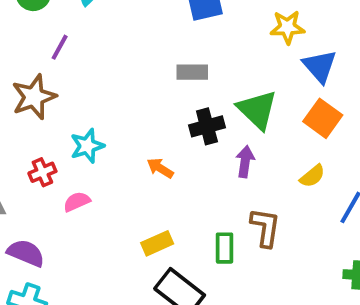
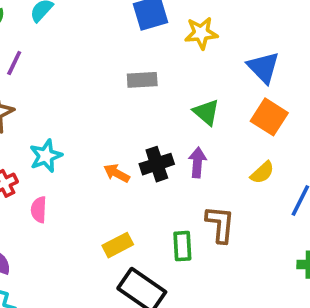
yellow star: (287, 27) -> (201, 33), moved
green triangle: (257, 110) -> (206, 112), size x0.7
black cross: (207, 126) -> (157, 164), moved
pink semicircle: (77, 202) -> (39, 210), turned -60

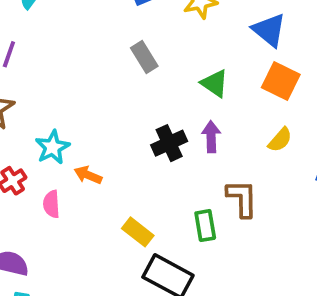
gray rectangle: (142, 80) -> (144, 57), turned 68
orange arrow: (117, 173) -> (88, 175), moved
yellow rectangle: (118, 245) -> (138, 232), turned 72

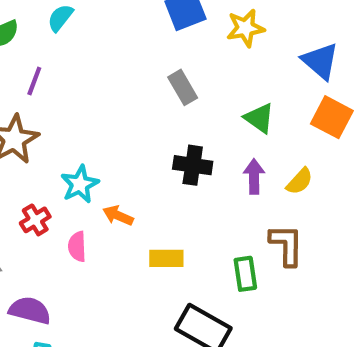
yellow semicircle: (280, 140) -> (300, 181), moved
black cross: (169, 143) -> (193, 165), moved, turned 32
yellow rectangle: (138, 232) -> (166, 258), moved, turned -40

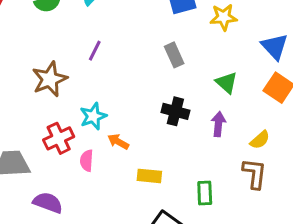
purple line: (34, 81) -> (95, 51), moved
yellow semicircle: (300, 181) -> (260, 140), moved
red cross: (35, 220) -> (59, 138), size x1.4
brown L-shape: (286, 245) -> (255, 174), moved

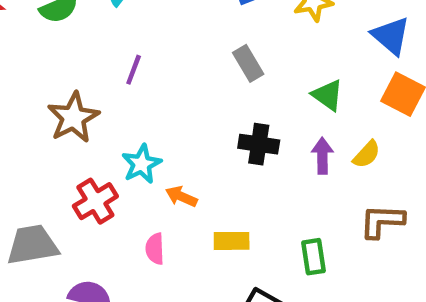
yellow semicircle: (260, 140) -> (367, 154), moved
pink semicircle: (87, 161) -> (155, 249), moved
brown L-shape: (255, 174) -> (382, 221), turned -88

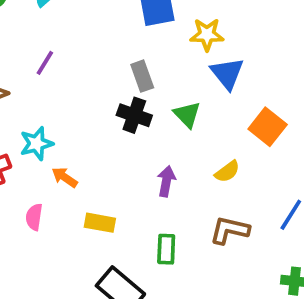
blue triangle: (391, 36) -> (227, 73), moved
green triangle: (328, 95) -> (187, 115), moved
black cross: (259, 144) -> (134, 115), moved
purple arrow: (322, 156) -> (166, 181), moved

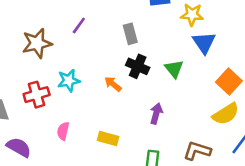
gray rectangle: (142, 76) -> (130, 34), moved
yellow semicircle: (227, 172) -> (226, 114), moved, size x1.5
orange arrow: (65, 177) -> (113, 84), moved

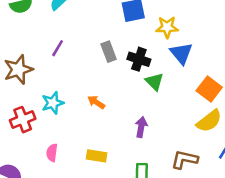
black cross: (138, 66) -> (139, 59), moved

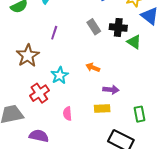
purple arrow: (141, 127) -> (111, 90), moved, turned 98

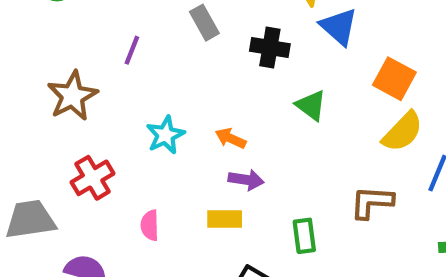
gray rectangle: (94, 27) -> (204, 23), moved
green triangle: (134, 42) -> (311, 105), moved
orange arrow: (93, 67) -> (231, 138), moved
cyan star: (60, 75) -> (165, 135), moved

